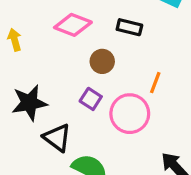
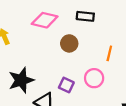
purple square: (91, 99) -> (66, 85), moved
pink circle: (130, 114) -> (94, 78), size x0.7

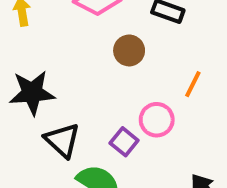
purple square: (66, 85) -> (124, 142), moved

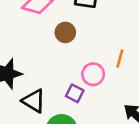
orange line: (193, 84) -> (120, 58), moved

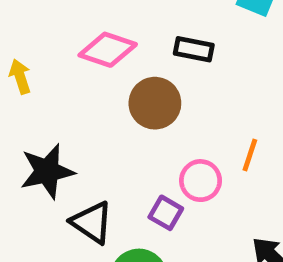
brown circle: (65, 32) -> (155, 103), size x1.4

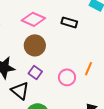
brown circle: (155, 103) -> (35, 45), moved
purple square: (166, 213) -> (35, 73), moved

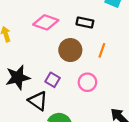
brown circle: (35, 45) -> (70, 50), moved
orange line: (89, 69) -> (102, 50), moved

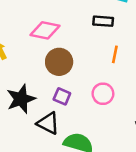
black rectangle: (85, 22) -> (103, 21), moved
brown circle: (70, 50) -> (59, 62), moved

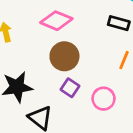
purple square: (62, 96) -> (70, 88), moved

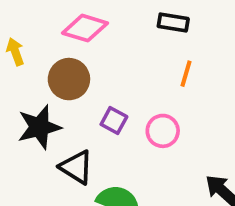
brown circle: (64, 56) -> (69, 79), moved

